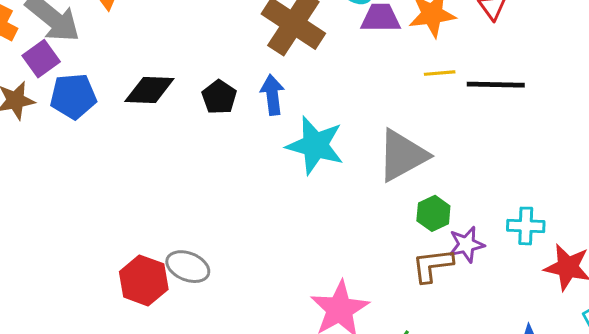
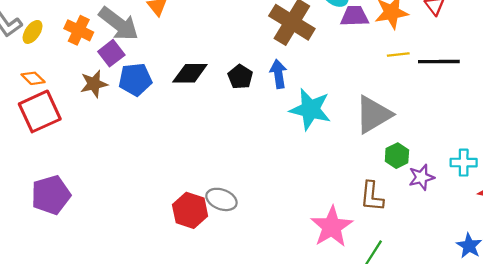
brown L-shape: (432, 265) -> (372, 196), moved, turned -76

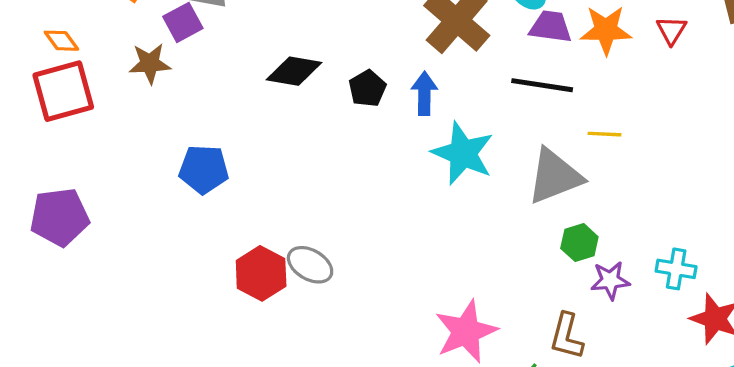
yellow line: (398, 55) -> (605, 134), moved
black line: (439, 62) -> (542, 85), moved
blue pentagon: (135, 79) -> (204, 169), moved
brown L-shape: (372, 196) -> (567, 336), moved

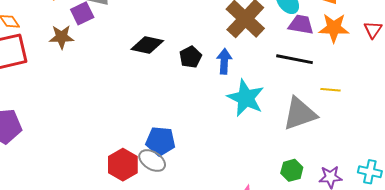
blue pentagon: (204, 169) -> (161, 141), moved
green hexagon: (579, 243) -> (292, 170), moved

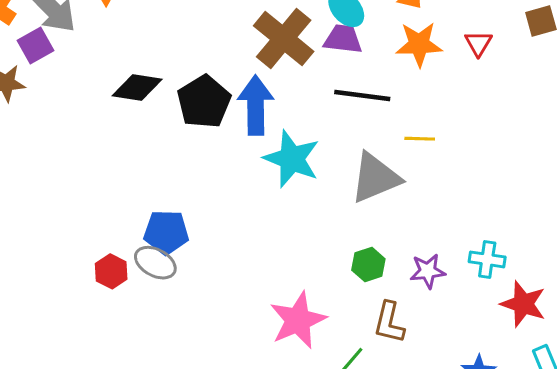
purple trapezoid: (301, 25) -> (343, 39), moved
black pentagon: (190, 57) -> (204, 102), size x1.6
blue arrow: (224, 61) -> (256, 105), size x1.5
red hexagon: (123, 165) -> (111, 271), size x0.7

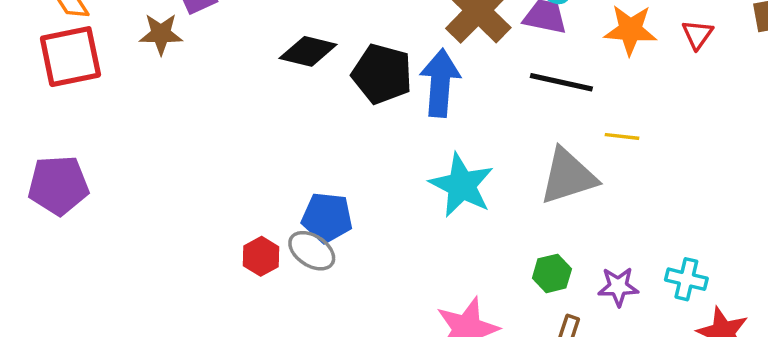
black pentagon: (204, 102) -> (382, 74), turned -30
cyan star: (292, 159) -> (462, 185), moved

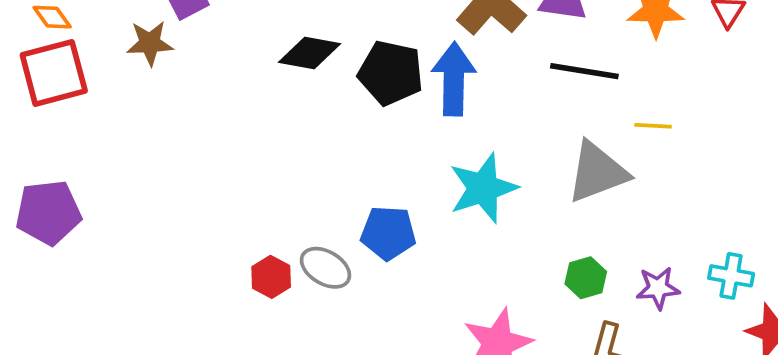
cyan star: (462, 185) -> (483, 188), turned 30
blue pentagon: (327, 218) -> (388, 233), moved

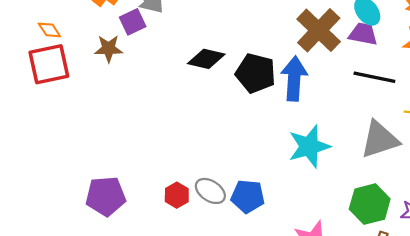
purple pentagon: (48, 212) -> (106, 196), moved
blue pentagon: (388, 233) -> (248, 196), moved
green hexagon: (586, 278) -> (370, 204), size x1.6

